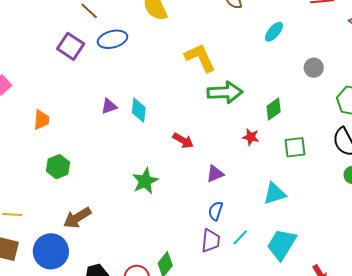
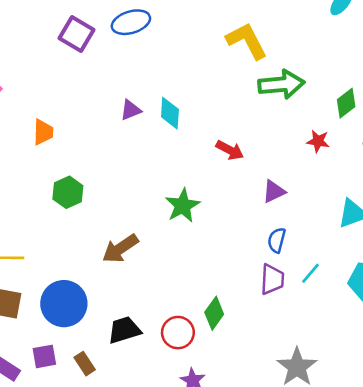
brown arrow: (77, 218) -> (120, 249), moved

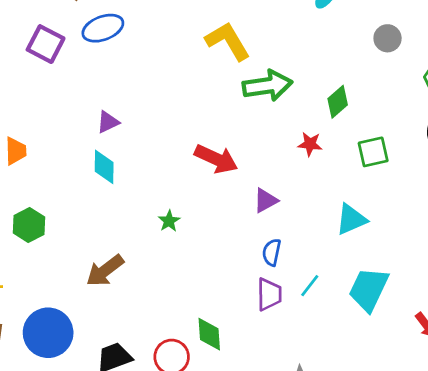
cyan diamond: (170, 113) -> (104, 167), moved
red arrow: (230, 150) -> (216, 159), size x1.4
green hexagon: (68, 192) -> (29, 225), moved
green star: (183, 206) -> (169, 221), size x0.6
green diamond: (214, 313) -> (209, 334), turned -36

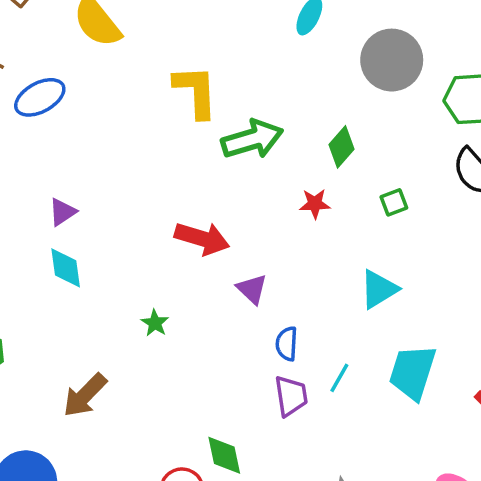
gray circle: (388, 38) -> (392, 60), size x1.8
yellow L-shape: (228, 41) -> (196, 91), turned 36
green square: (373, 152) -> (394, 202), size x0.7
purple triangle: (266, 201) -> (252, 289), moved, turned -40

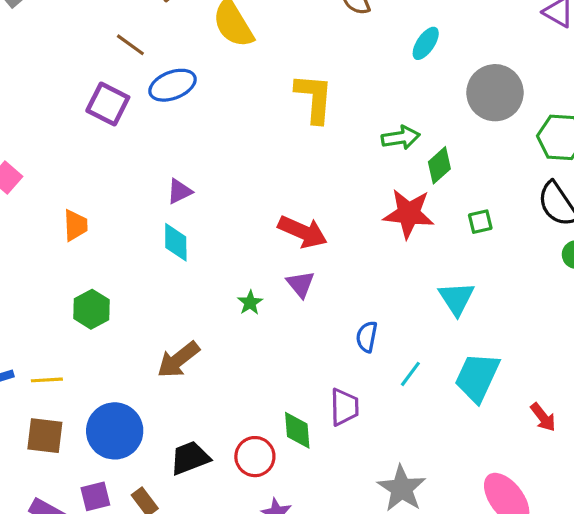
green arrow: (252, 139) -> (401, 138), moved, size x0.7
red star: (315, 204) -> (409, 214), size x1.8
purple triangle: (252, 289) -> (301, 284), moved
cyan triangle: (379, 289) -> (456, 298), turned -39
purple trapezoid: (291, 396) -> (344, 407), moved

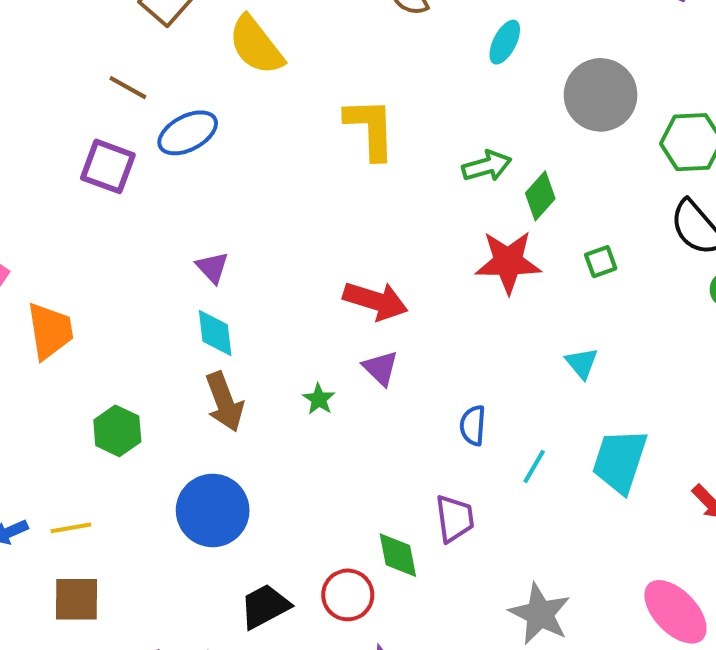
purple triangle: (180, 191) -> (212, 268), turned -40
orange trapezoid: (75, 225) -> (50, 331), moved, size x1.4
cyan triangle: (456, 298) -> (582, 363), size x0.7
brown arrow: (178, 360) -> (224, 402), moved, turned -66
blue circle: (115, 431) -> (213, 510), moved

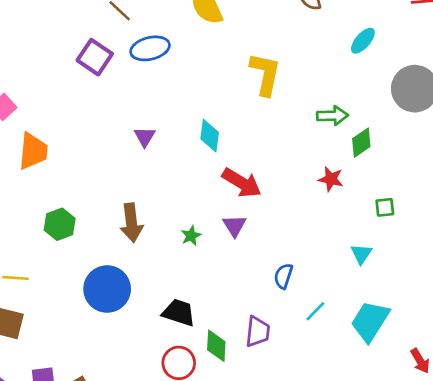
red star: (508, 262) -> (331, 179), size x0.6
green square: (601, 262) -> (385, 207), moved
cyan diamond: (215, 333) -> (210, 136), moved
black trapezoid: (265, 606) -> (179, 313), moved, turned 32

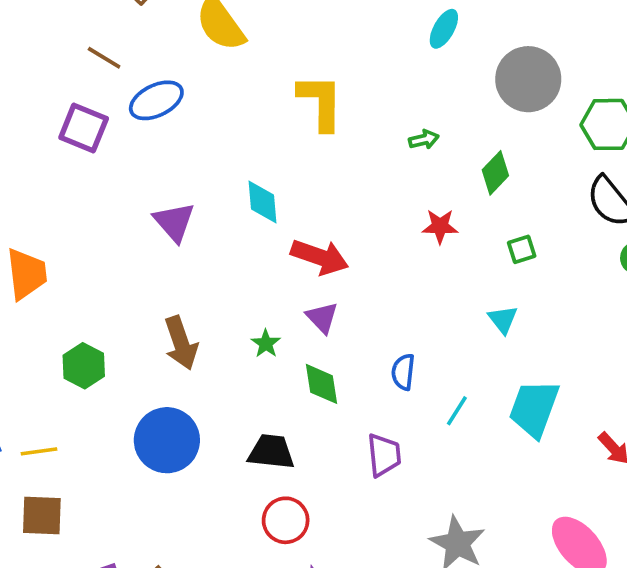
green arrow: (332, 116) -> (424, 140), size x0.7
purple triangle: (145, 137) -> (174, 222), size x1.4
green diamond: (361, 143) -> (495, 173), moved
green diamond: (216, 346) -> (321, 384), moved

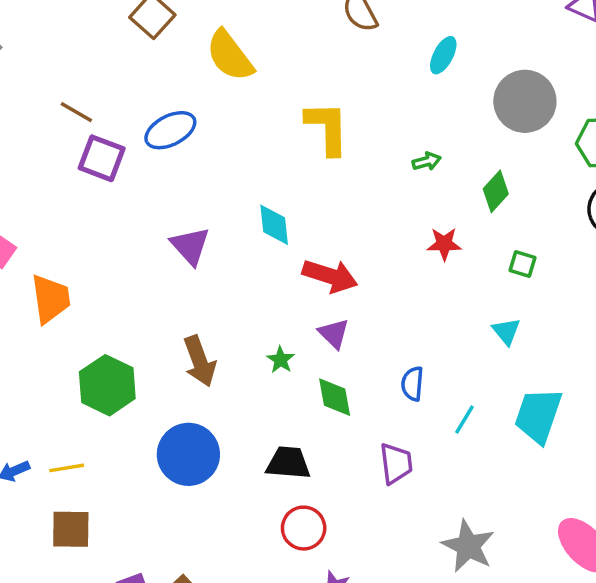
brown line: (104, 58) -> (76, 112), moved
green square: (522, 249) -> (523, 264), turned 36
green hexagon: (84, 366) -> (107, 385), size x1.4

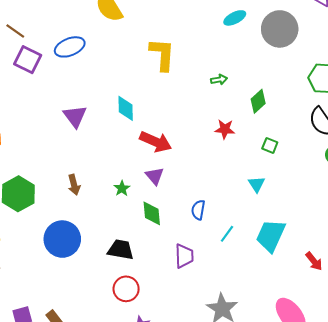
cyan ellipse: (443, 55) -> (235, 18), turned 30
gray circle: (525, 101) -> (280, 29), moved
brown arrow: (200, 361) -> (74, 185), size x0.7

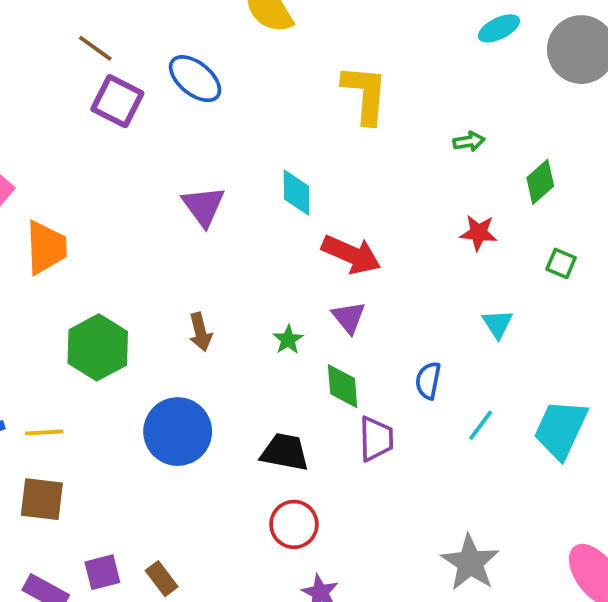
blue ellipse: (70, 47) -> (195, 79), turned 60
cyan triangle: (257, 184) -> (498, 324), moved
purple trapezoid: (184, 256) -> (376, 439), moved

